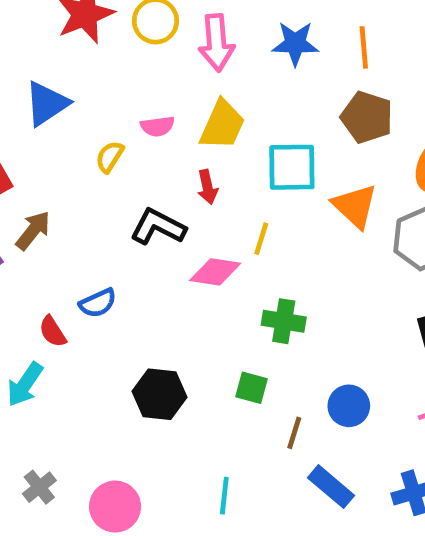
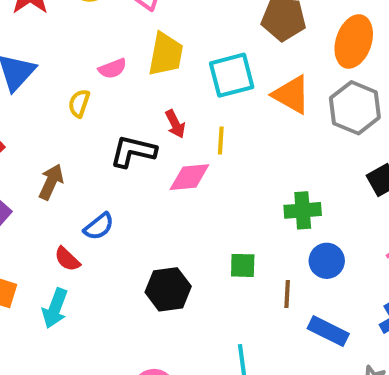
red arrow: (207, 187) -> (175, 124), moved
brown arrow: (33, 230) -> (51, 182), moved
green cross: (284, 321) -> (303, 210), moved

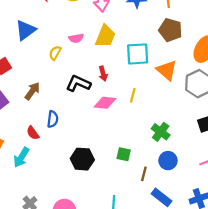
yellow line: (221, 140) -> (133, 95), moved
green cross: (303, 210) -> (161, 132), turned 30
blue semicircle: (99, 226) -> (53, 119), turned -56

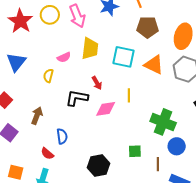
cyan square: (138, 54) -> (123, 57), turned 30
green cross: (161, 132) -> (163, 122), size x1.4

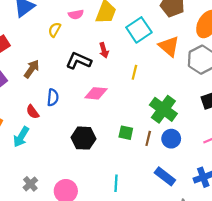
cyan square: (123, 57) -> (139, 30), turned 30
pink diamond: (106, 109) -> (96, 93), moved
brown line: (158, 164) -> (148, 138), moved

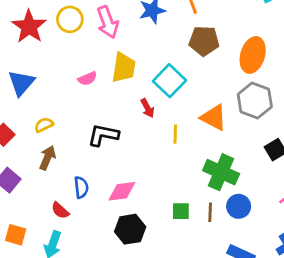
yellow semicircle: (55, 30) -> (44, 125), moved, turned 48
orange triangle: (169, 46) -> (214, 117), moved
red arrow: (104, 50) -> (147, 108), moved
pink diamond: (96, 93) -> (122, 191), moved

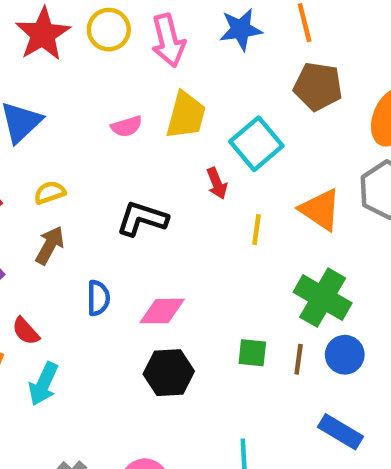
red semicircle: (60, 210) -> (26, 331), moved

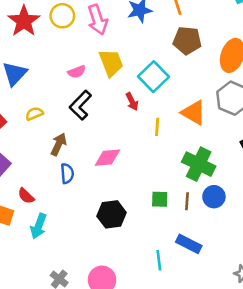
yellow trapezoid: (186, 115) -> (111, 63), turned -32
black L-shape: (142, 219) -> (80, 105), moved, turned -60
brown arrow: (50, 245) -> (59, 144), moved
pink diamond: (162, 311) -> (107, 158), moved
blue rectangle: (340, 432) -> (189, 244), moved

